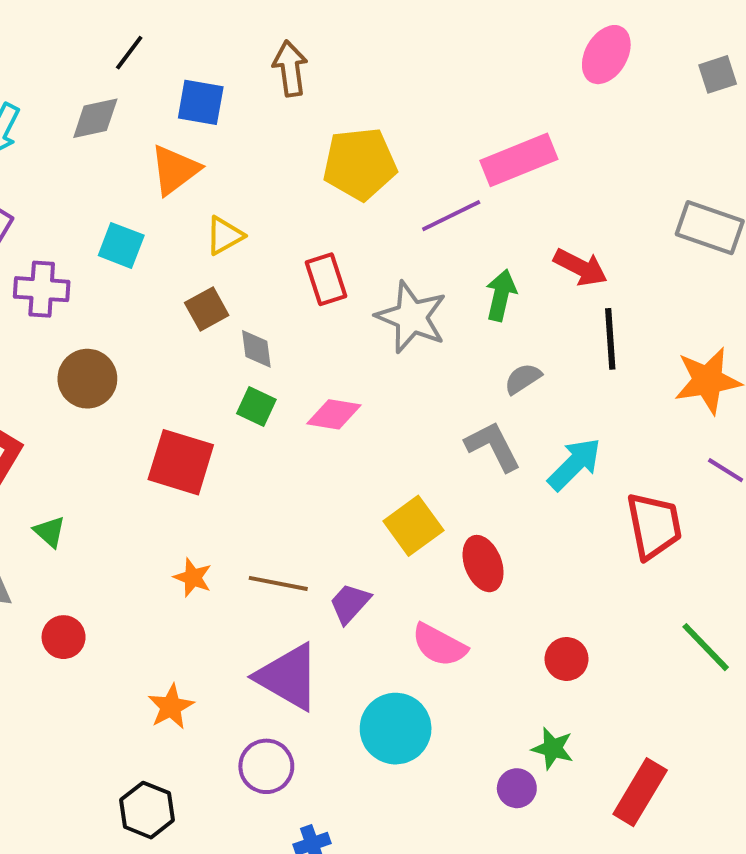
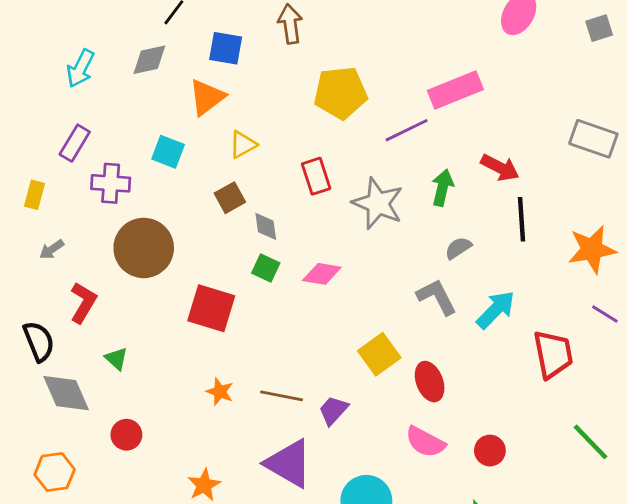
brown circle: (87, 379) -> (144, 248), size x1.4
pink semicircle: (439, 645) -> (425, 442), moved

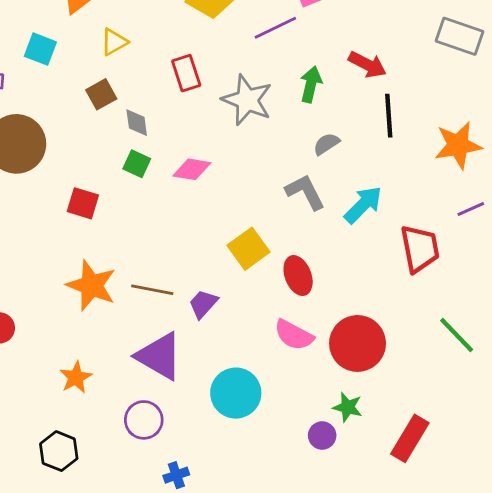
red square: (211, 308) -> (83, 203), size x0.7
purple line: (605, 314) -> (471, 209), turned -56
orange star: (220, 392) -> (91, 285), size x1.8
red circle: (490, 451) -> (358, 343), size x1.8

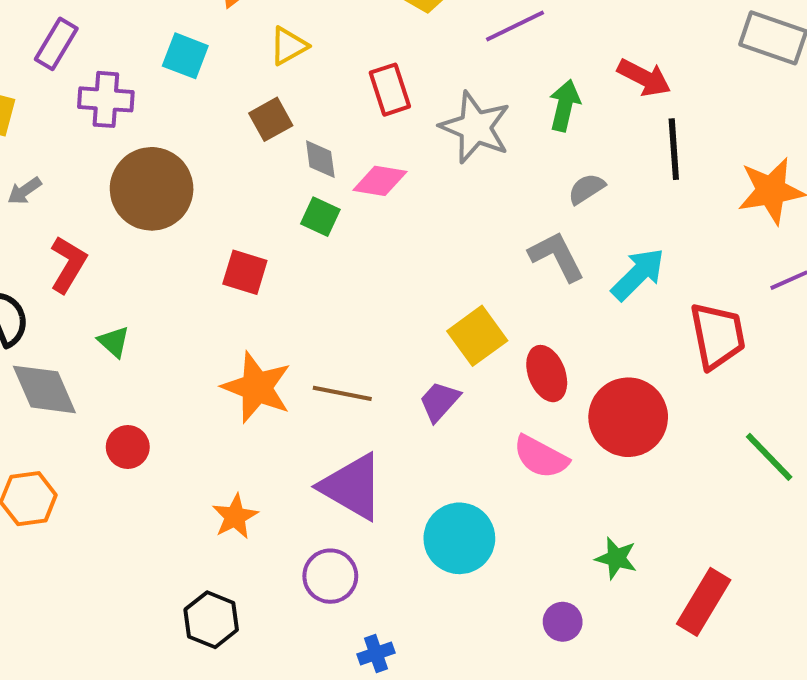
pink diamond: (192, 169) -> (380, 181), moved
purple trapezoid: (203, 304) -> (440, 401), moved
red circle: (358, 343) -> (628, 417), moved
purple circle: (322, 436) -> (563, 622), moved

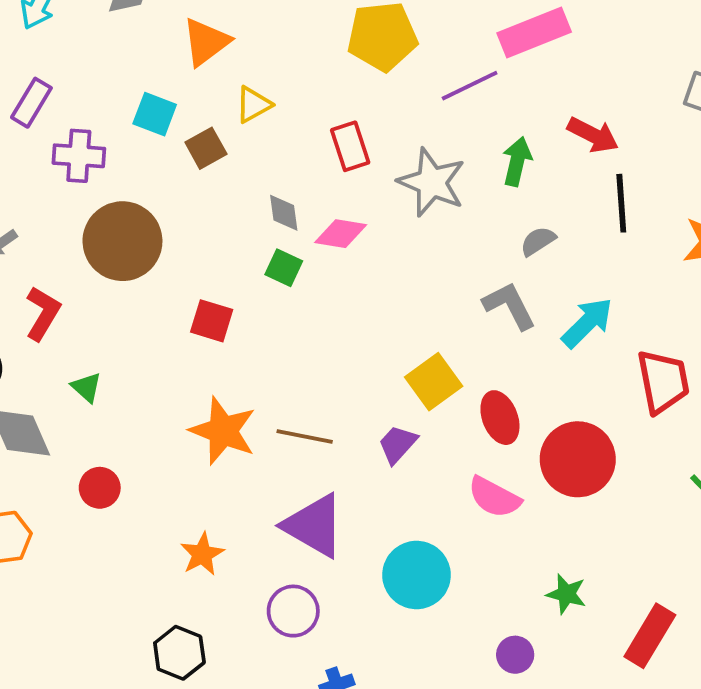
brown square: (271, 119) -> (206, 148), moved

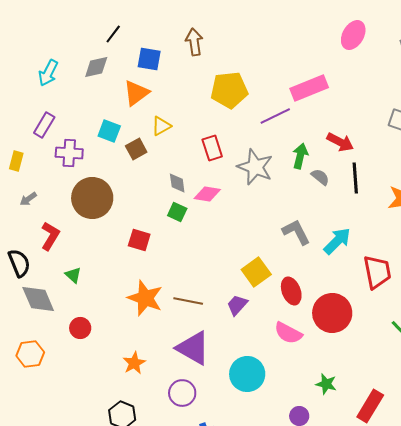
gray semicircle: (538, 241) -> (320, 177), moved, turned 72

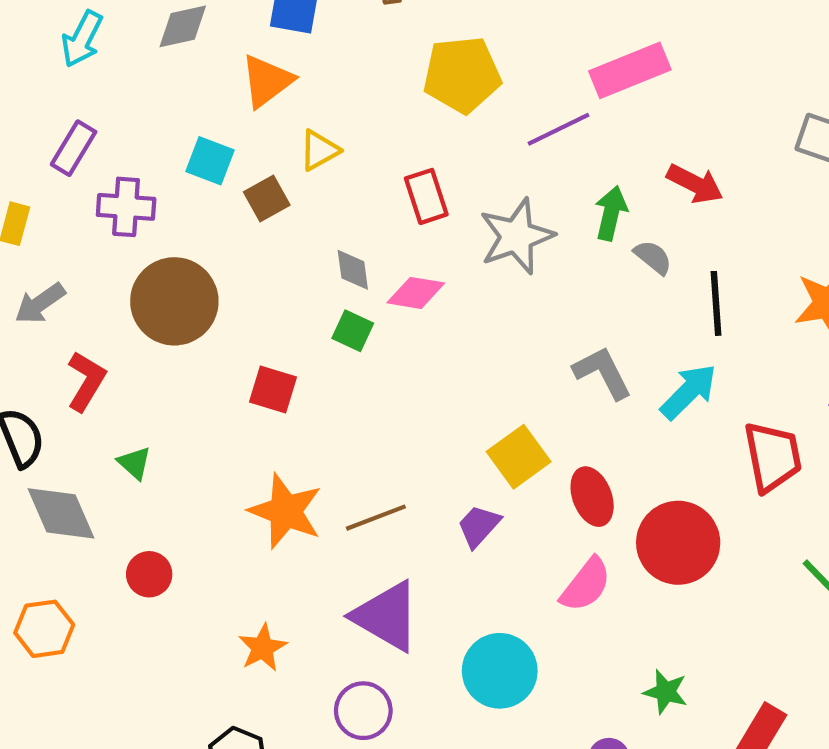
gray star: (255, 167) -> (517, 236), turned 30
black line: (355, 178) -> (716, 303), moved
gray arrow: (28, 199) -> (40, 303), size x1.4
brown line: (188, 301) -> (376, 518), turned -32
pink semicircle: (288, 333) -> (586, 585), turned -80

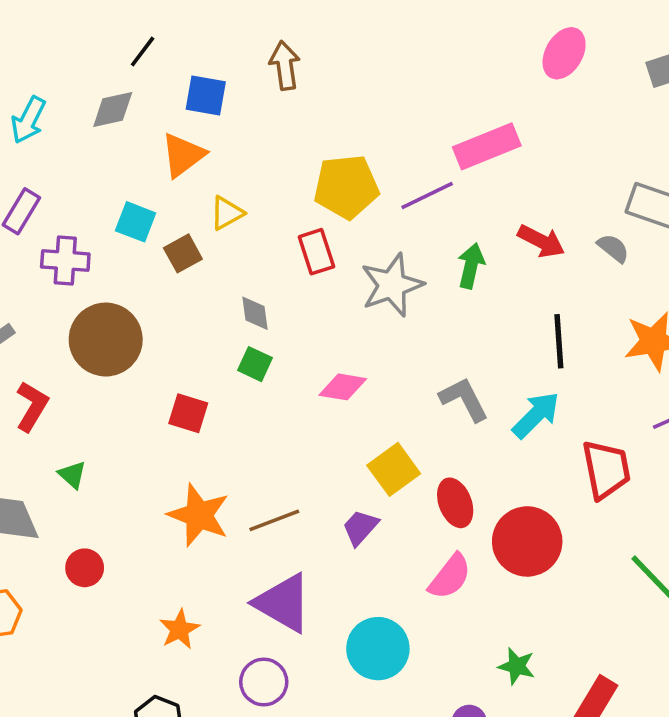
yellow pentagon: (462, 75) -> (346, 187), moved
gray semicircle: (653, 257) -> (613, 248), moved
pink diamond: (416, 293) -> (343, 387), moved

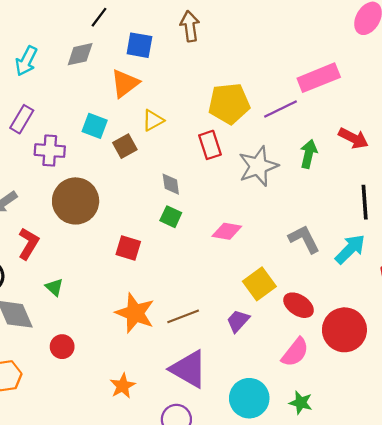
red ellipse: (455, 503) -> (299, 305), turned -36
green star: (517, 666) -> (301, 403), moved

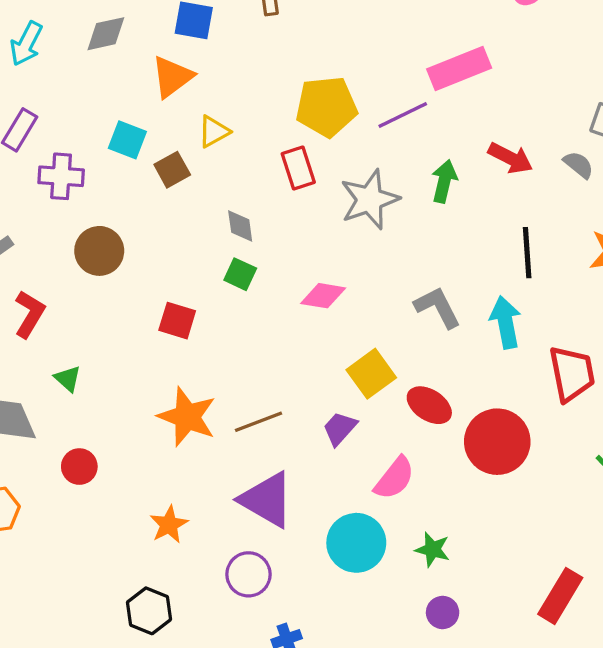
brown circle: (76, 201) -> (99, 251), size x0.7
cyan arrow: (350, 249) -> (506, 322), turned -56
pink semicircle: (295, 352) -> (394, 478), moved

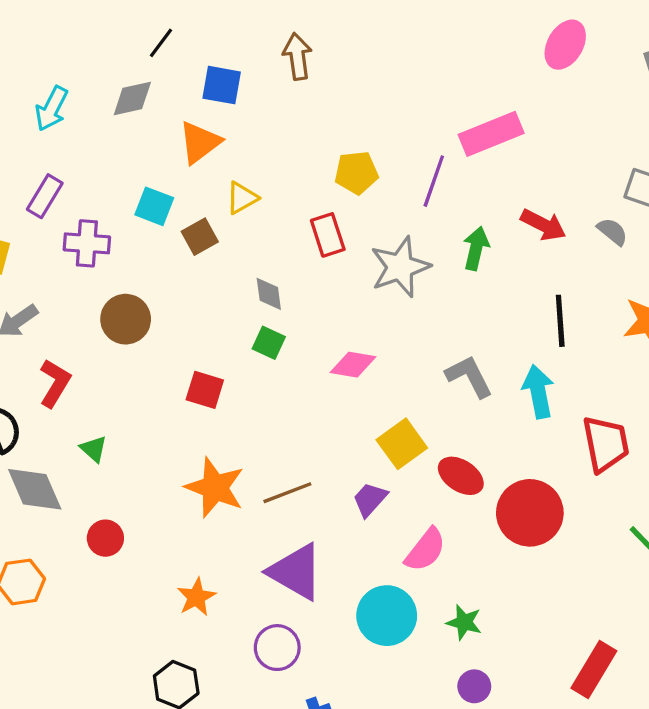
yellow pentagon: (326, 107) -> (356, 173), size x0.7
purple line: (403, 115) -> (434, 181), turned -45

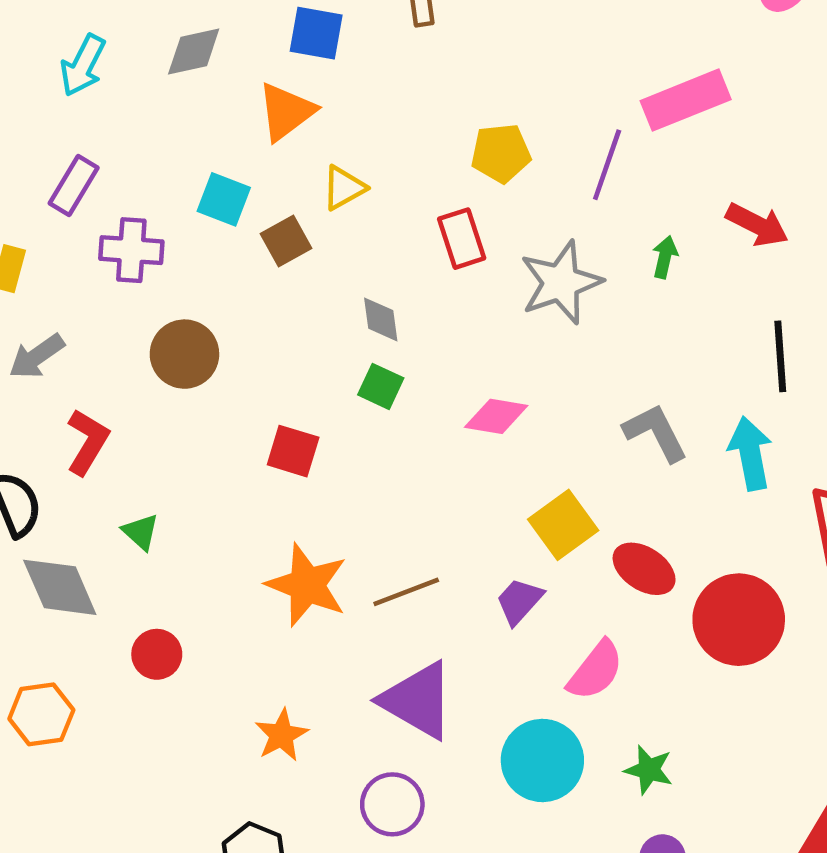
green arrow: (476, 248) -> (665, 257), size x0.7

